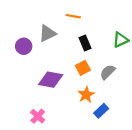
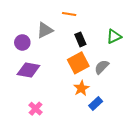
orange square: (83, 68) -> (78, 63), size x1.5
purple diamond: (51, 80) -> (28, 70), moved

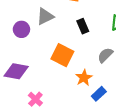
orange square: (78, 63) -> (62, 55), moved, turned -35
purple diamond: (28, 70) -> (16, 71), moved

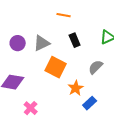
gray triangle: (45, 16) -> (42, 43), moved

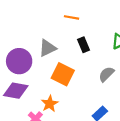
purple circle: (18, 43) -> (19, 61), moved, size x1.5
orange star: (76, 88) -> (50, 104), moved

